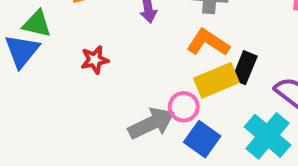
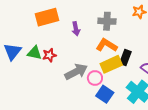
green triangle: (37, 24) -> (34, 53), moved
gray arrow: (151, 123) -> (76, 72), moved

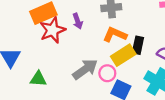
green triangle: (34, 53) -> (38, 79), moved
red star: (49, 55) -> (53, 30), moved, size x1.6

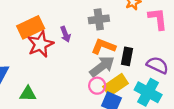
yellow rectangle: (123, 55) -> (116, 85), moved
gray arrow: (85, 69) -> (102, 66), moved

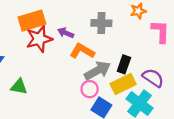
purple arrow: (65, 34) -> (66, 33), turned 126
orange L-shape: (103, 46) -> (82, 51), moved
yellow rectangle: (116, 85) -> (123, 84), moved

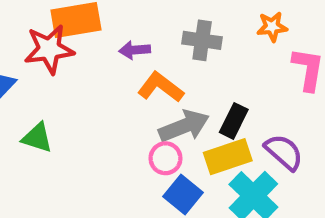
purple arrow: (66, 33) -> (135, 50), turned -35
red star: (39, 39) -> (49, 49), moved

